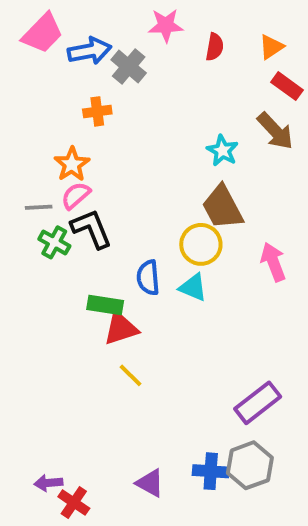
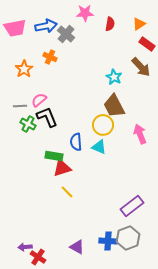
pink trapezoid: (43, 33) -> (15, 28), moved, turned 35
orange cross: (97, 111) -> (50, 57), turned 32
orange star: (72, 164) -> (24, 69), moved

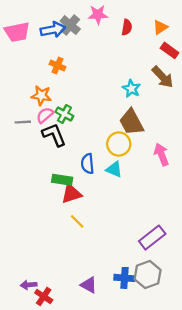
gray cross: (66, 34) -> (70, 25), moved
orange star: (24, 69) -> (41, 96), moved, turned -30
green cross: (28, 124) -> (64, 114), moved

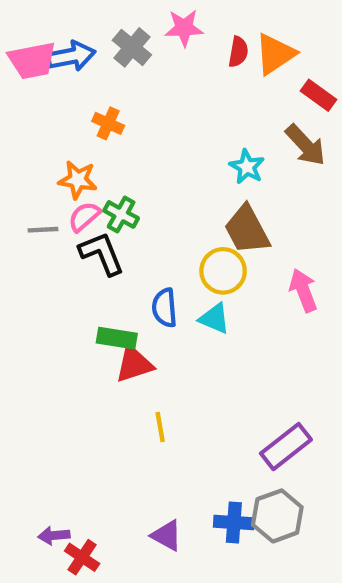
orange triangle: (160, 27) -> (275, 54), moved, size x1.5
blue arrow: (53, 30) -> (71, 56), moved
yellow line: (77, 221) -> (160, 427), moved, turned 35

